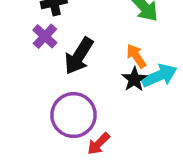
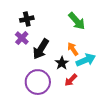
black star: (134, 79) -> (62, 63), moved
red arrow: (99, 144) -> (71, 80), moved

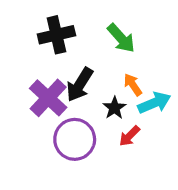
black cross: (27, 19) -> (56, 35), size x1.5
green arrow: (77, 21) -> (121, 38), moved
purple cross: (22, 38) -> (48, 98), moved, size x1.6

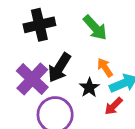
red arrow: (129, 136) -> (114, 106), moved

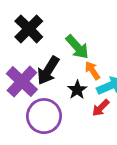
black cross: (39, 25) -> (29, 29), turned -32
green arrow: (95, 28) -> (77, 47), moved

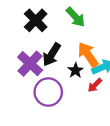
green arrow: (77, 47) -> (76, 17), moved
orange arrow: (92, 70) -> (88, 55), size x1.6

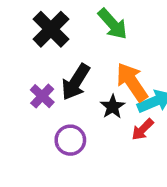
purple cross: (30, 64) -> (42, 96), size x0.6
purple circle: (48, 92) -> (70, 140), size x0.7

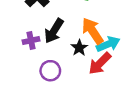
purple cross: (42, 96) -> (31, 41), turned 35
red arrow: (142, 130) -> (100, 63), size x1.5

